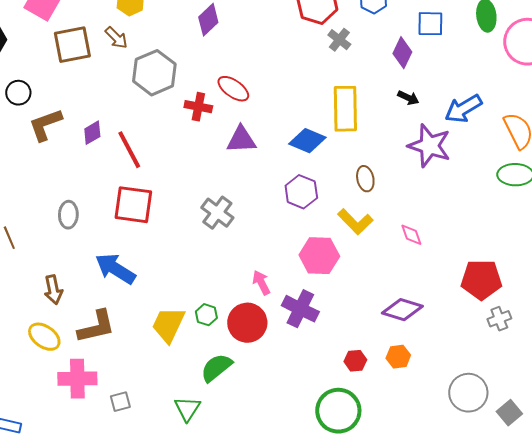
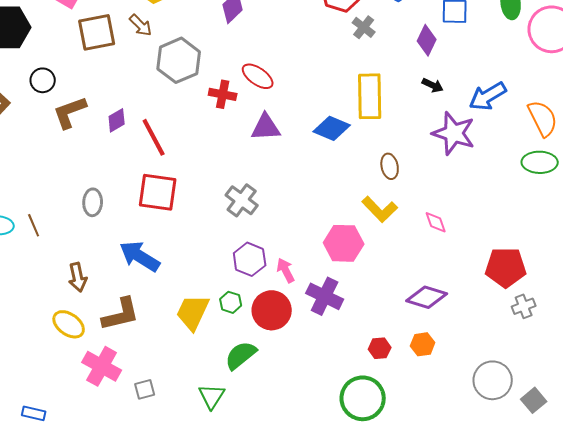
purple hexagon: (301, 192) -> (250, 259), moved
pink cross: (77, 379) -> (102, 366), turned 30

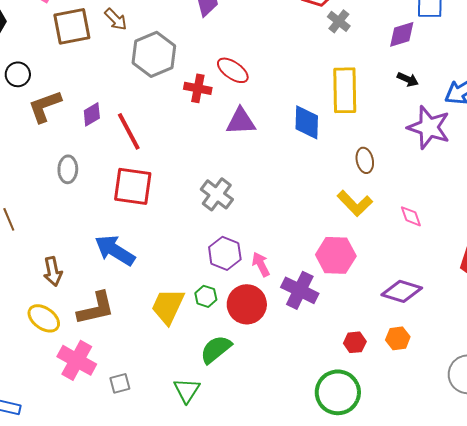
purple diamond: (427, 40) -> (402, 34), turned 48
blue diamond: (332, 128) -> (307, 122), turned 69
gray ellipse: (93, 202) -> (68, 169), moved
pink hexagon: (344, 243) -> (336, 255), moved

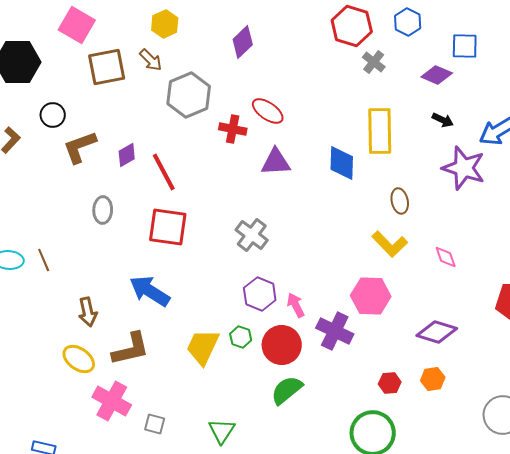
purple diamond: (402, 34) -> (437, 75), turned 40
green semicircle: (216, 349) -> (287, 390), moved
gray square: (120, 383) -> (155, 424), turned 30

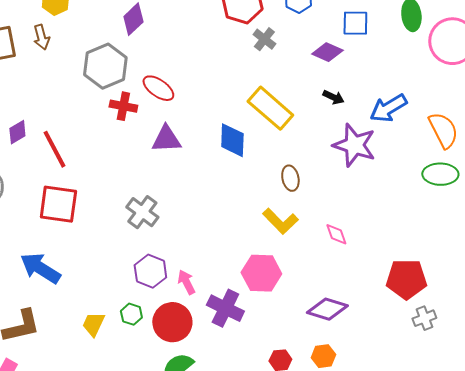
brown arrow: (151, 60) -> (41, 37), turned 30
gray hexagon: (189, 95) -> (105, 66), moved
yellow rectangle: (380, 131) -> (270, 108), turned -48
yellow trapezoid: (203, 347) -> (93, 324), size x0.7

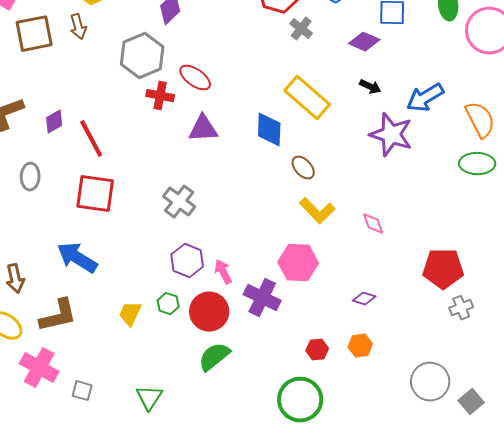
brown ellipse: (290, 178) -> (303, 168), moved, turned -30
purple diamond: (327, 309) -> (364, 299), size x0.6

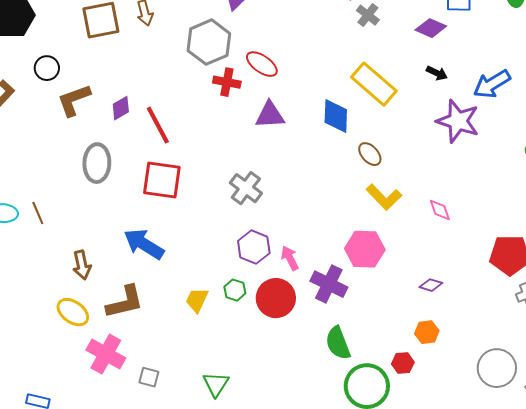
gray ellipse: (30, 177) -> (97, 163), size x1.4
red hexagon: (317, 350) -> (403, 363), moved
green semicircle: (214, 357) -> (338, 343), moved, turned -72

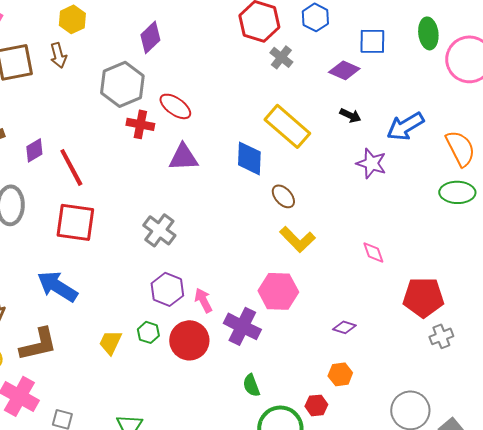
purple star: (458, 121) -> (371, 163), size x0.7
pink diamond: (440, 210) -> (373, 252), moved
green semicircle: (338, 343) -> (251, 385), size x0.7

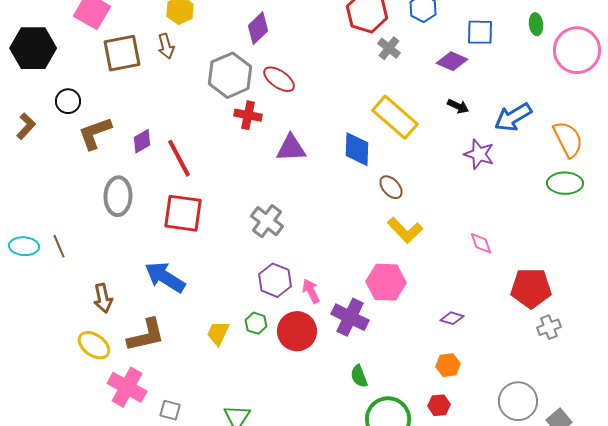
green ellipse: (428, 33) -> (536, 24), size x0.7
red ellipse: (175, 106) -> (279, 79), moved
red hexagon: (316, 405) -> (439, 405), moved

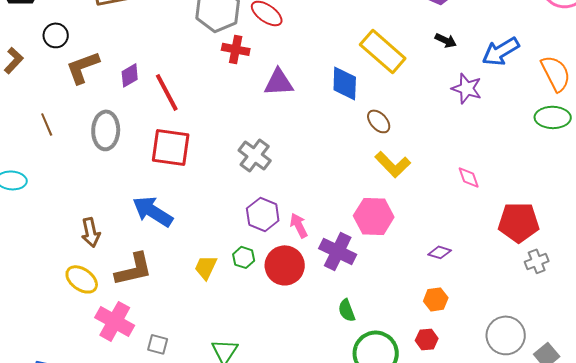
brown line: (59, 246) -> (47, 124), moved

